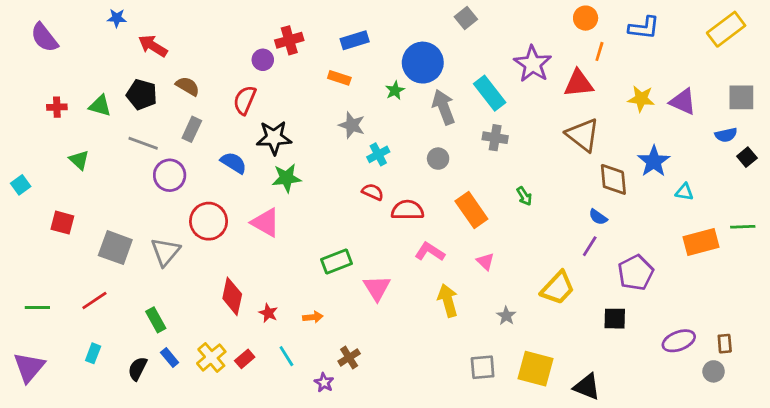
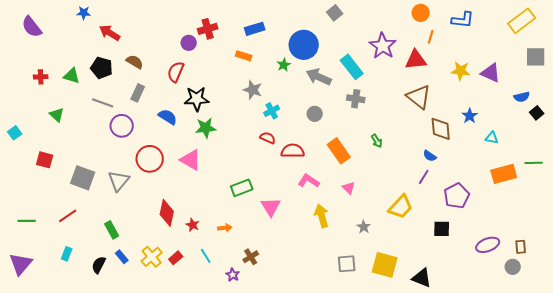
gray square: (741, 97) -> (536, 57), moved
gray arrow: (444, 107) -> (319, 77), turned -45
blue star: (654, 161) -> (470, 116), size x0.7

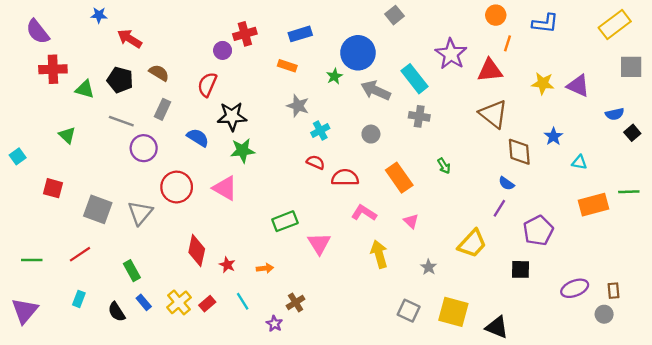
red cross: (41, 77) -> (53, 69), moved, size x1.6
gray square: (347, 264) -> (409, 311), turned 30
black semicircle: (99, 265) -> (117, 312), turned -60

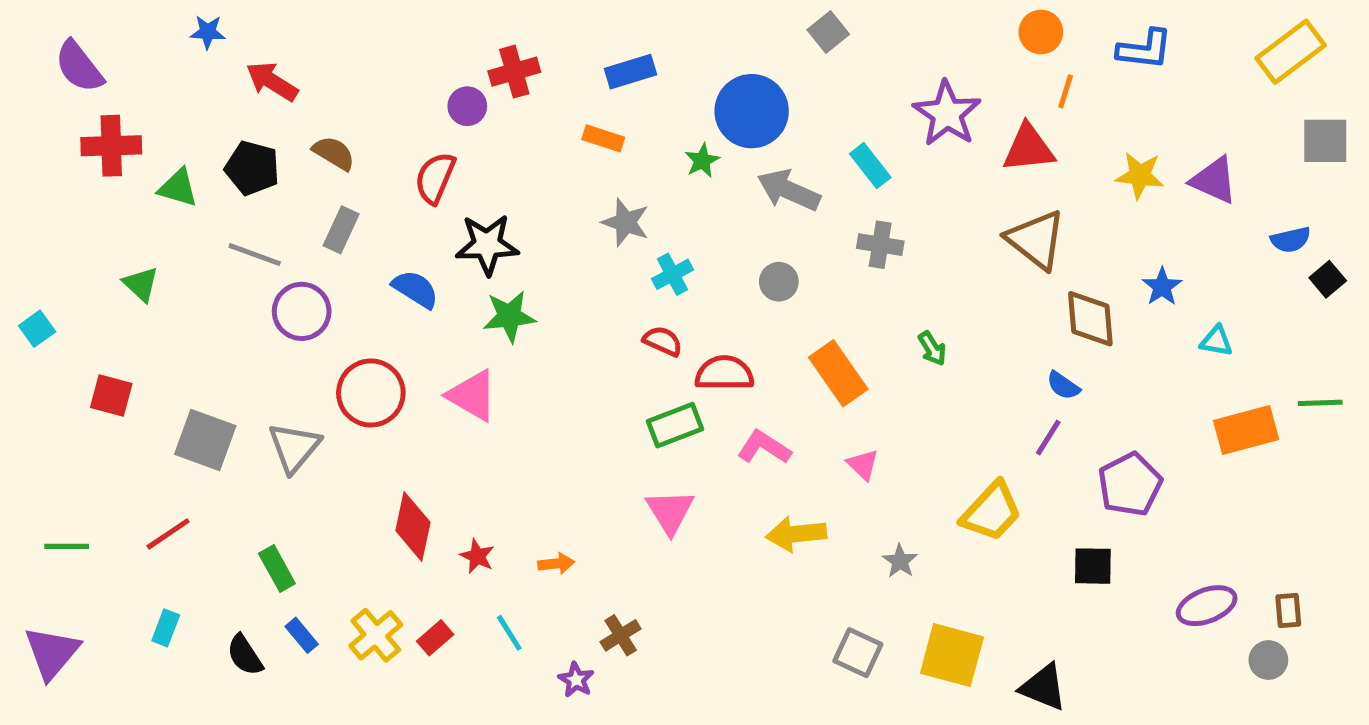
cyan rectangle: (414, 79) -> (870, 166), size x0.7
green rectangle: (285, 221) -> (675, 425), moved
yellow arrow: (379, 254) -> (796, 534), turned -80

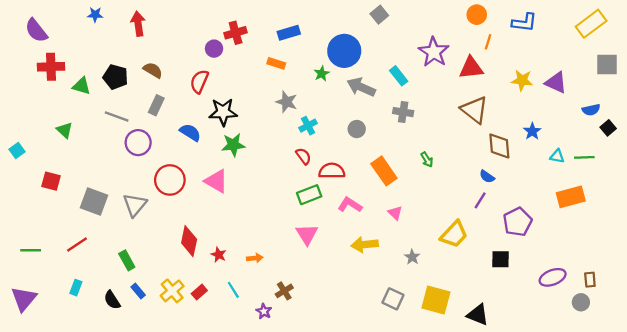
red arrow: (272, 81) -> (138, 24), moved, turned 50
red semicircle: (663, 341) -> (303, 156), turned 30
green line: (1320, 403) -> (584, 157), moved

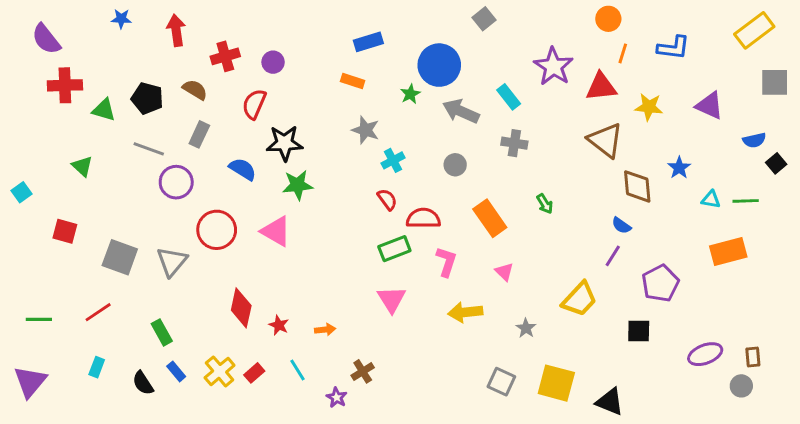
blue L-shape: (524, 23) -> (673, 48), moved
red cross: (236, 33) -> (225, 56), moved
yellow star: (522, 80) -> (649, 107), moved
pink L-shape: (350, 205) -> (446, 262), turned 75

